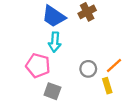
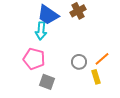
cyan arrow: (55, 42) -> (41, 31), moved

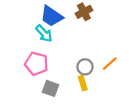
cyan arrow: (41, 31) -> (44, 33), turned -48
yellow rectangle: (96, 77) -> (83, 83), moved

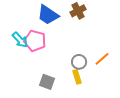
cyan arrow: (44, 33) -> (20, 40), moved
pink pentagon: (36, 64) -> (35, 41), moved

